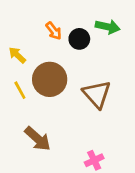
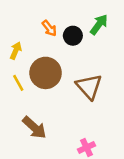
green arrow: (108, 27) -> (99, 25), turned -65
yellow arrow: (17, 55) -> (16, 51), turned 70

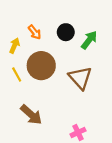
green arrow: (99, 25) -> (89, 40), moved
orange arrow: (49, 28) -> (35, 32), moved

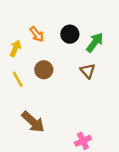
brown circle: (41, 66) -> (44, 70), size x0.6
brown triangle: (80, 78) -> (88, 71), moved, size x0.6

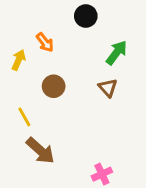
black circle: (70, 34) -> (86, 16), moved
yellow line: (18, 79) -> (24, 117), moved

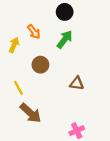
green arrow: (117, 53) -> (65, 39), moved
brown triangle: (108, 88) -> (77, 83), moved, turned -40

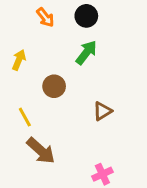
orange arrow: (34, 32) -> (45, 17), moved
brown triangle: (77, 83) -> (102, 111), turned -40

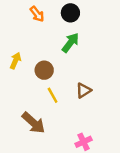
yellow arrow: (19, 60) -> (16, 61), moved
yellow line: (25, 117) -> (53, 95), moved

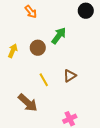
black circle: (70, 13) -> (86, 11), moved
brown circle: (44, 70) -> (38, 48), moved

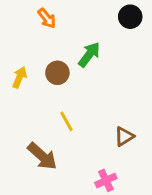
brown triangle: (70, 76) -> (124, 136), moved

